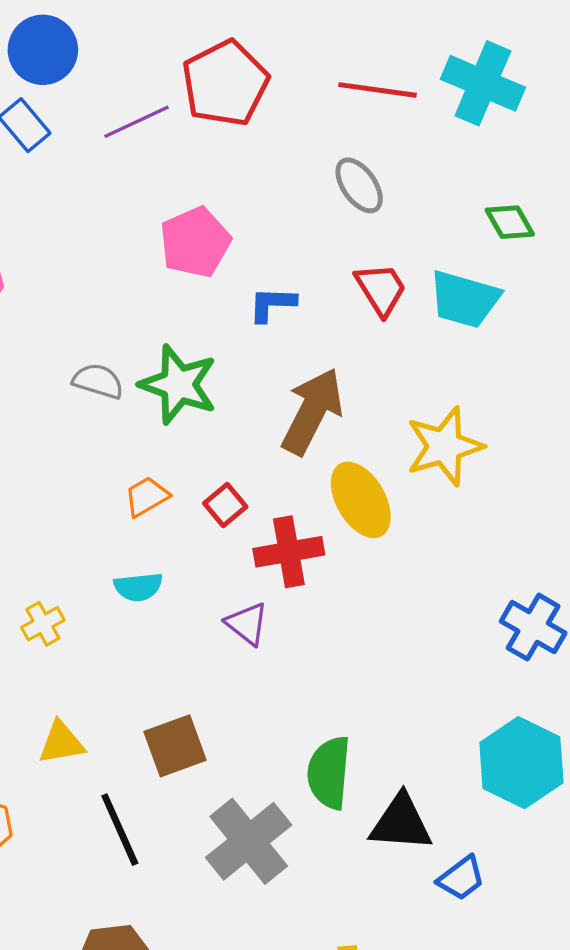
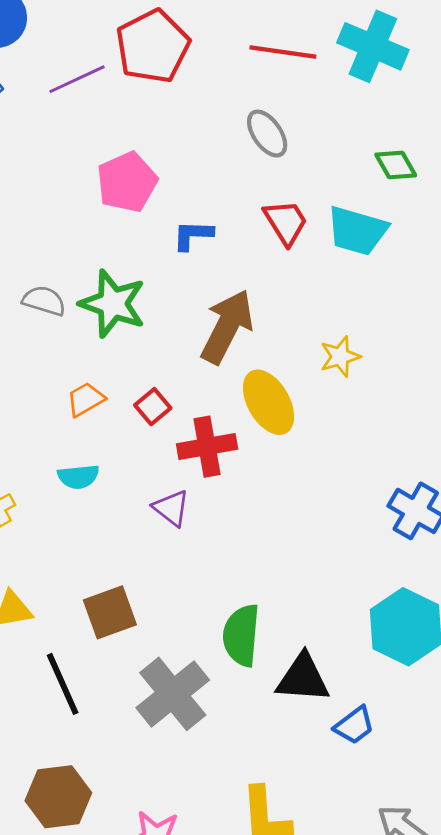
yellow star: (444, 446) -> (340, 357), size x0.6

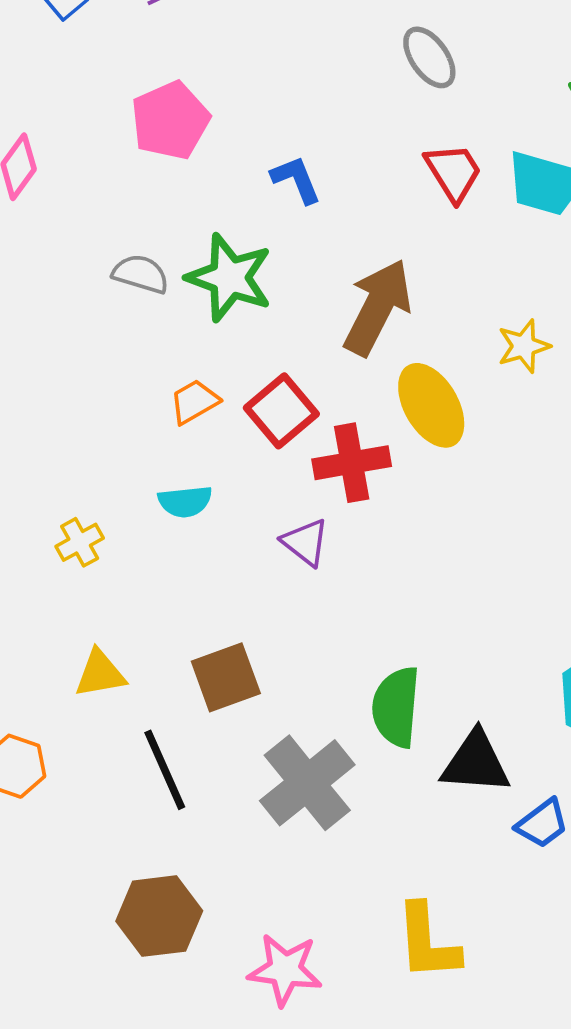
pink pentagon: (127, 182) -> (170, 120), moved
blue L-shape: (193, 235) -> (296, 180), moved, turned 66
red square: (153, 407) -> (281, 411), size x1.5

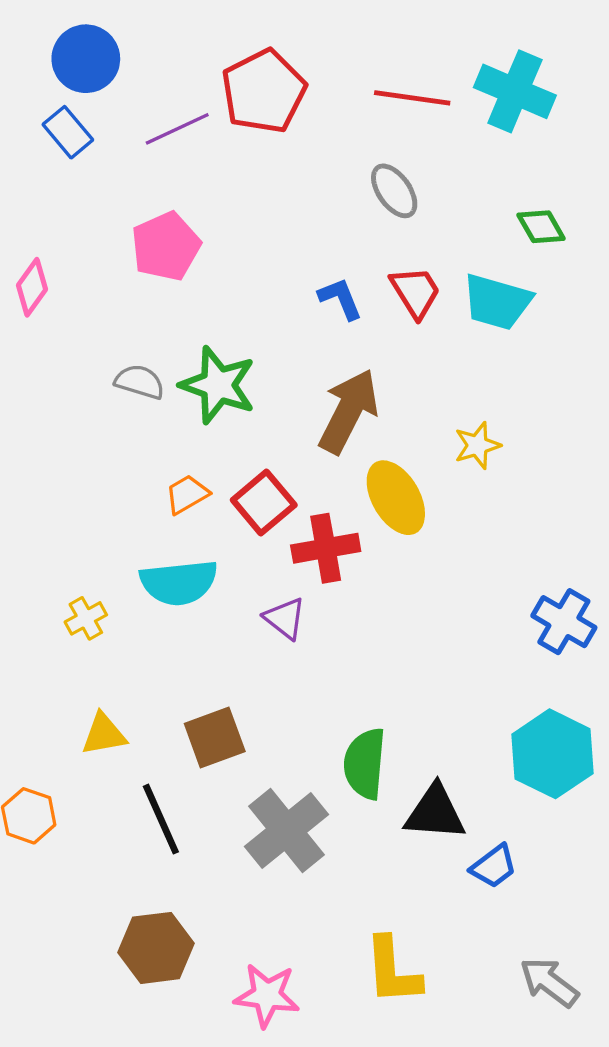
blue L-shape: (296, 180) -> (340, 299), moved
cyan semicircle: (185, 502) -> (179, 582), size x1.6

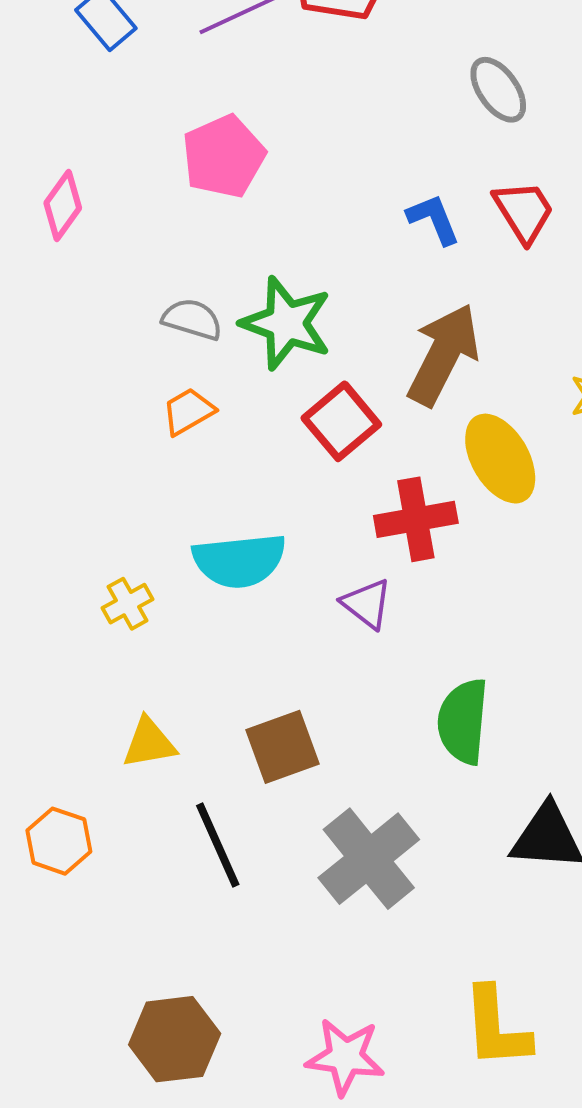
orange trapezoid: (187, 494) -> (188, 411), moved
red square: (264, 503) -> (341, 421), moved
green semicircle: (365, 764) -> (463, 721), moved
brown hexagon: (156, 948) -> (175, 1039), moved

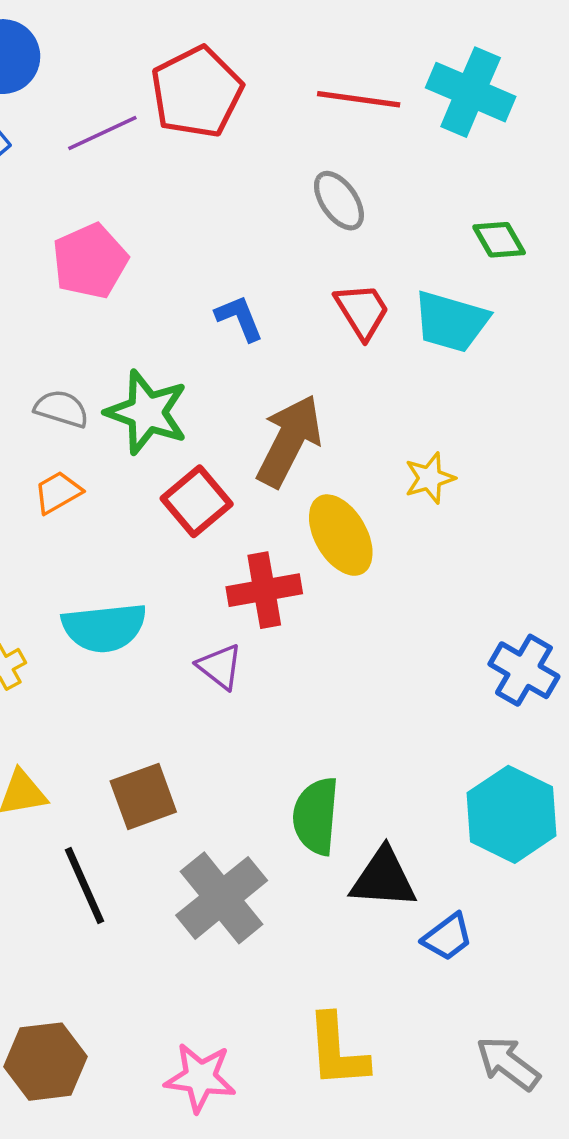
blue L-shape: (434, 219) -> (239, 318), moved
green semicircle: (463, 721) -> (316, 816), moved

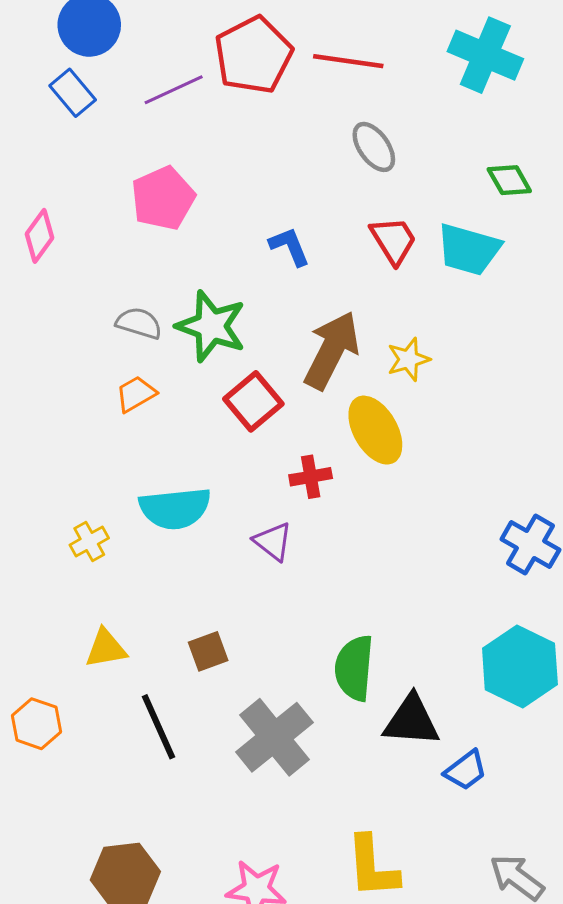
red line: (359, 99) -> (348, 61), moved
yellow star: (430, 478) -> (408, 359), moved
red cross: (264, 590) -> (311, 477), size x0.7
brown square: (143, 797) -> (208, 651), size x0.7

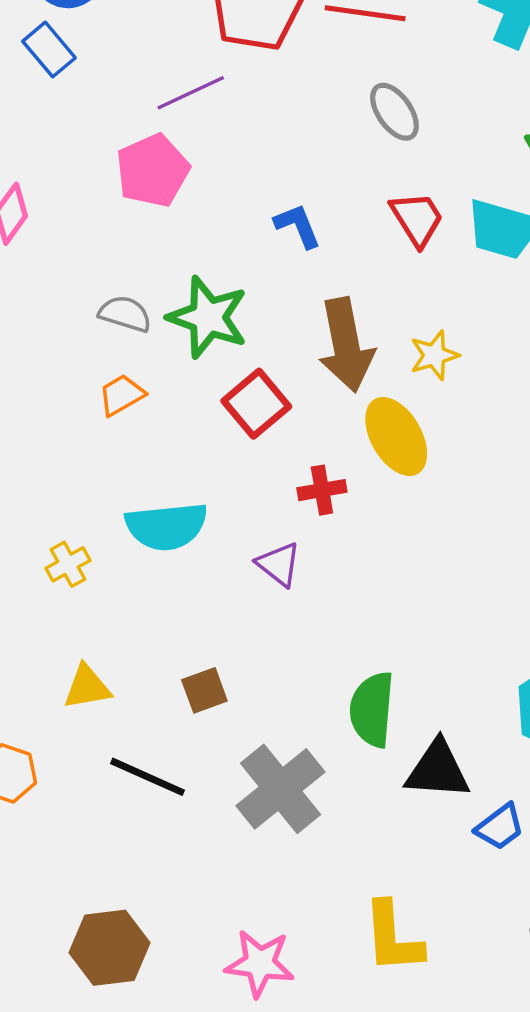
purple line: (174, 90) -> (191, 93), moved
brown arrow: (332, 350) -> (346, 345), turned 142
black line: (159, 727) -> (147, 777), turned -42

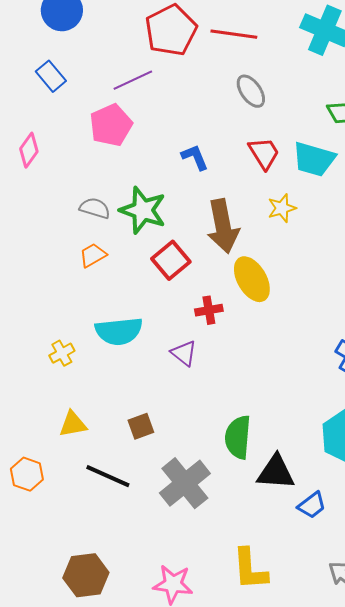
blue rectangle: (49, 50) -> (51, 76), moved
yellow star: (434, 355) -> (282, 208), moved

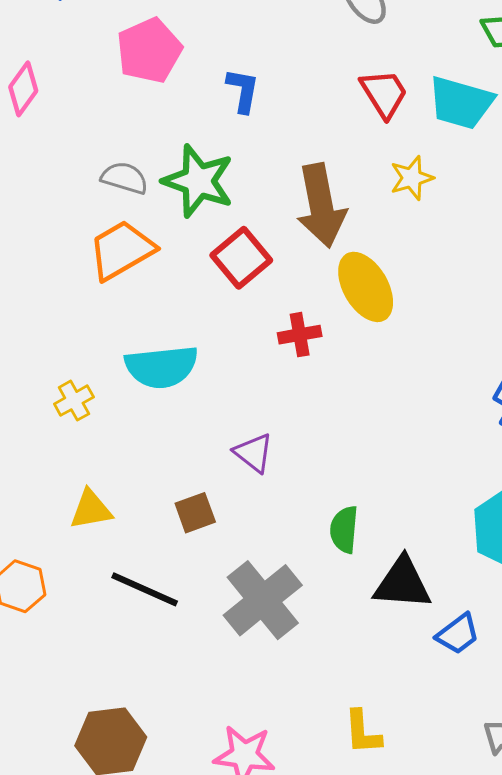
blue L-shape: (195, 157) -> (243, 90), moved, turned 32
orange trapezoid: (93, 255) -> (122, 250), size x1.6
purple triangle: (184, 353) -> (254, 453), moved
green semicircle: (238, 437) -> (344, 530), size x0.7
yellow L-shape: (250, 569) -> (363, 732), size x0.7

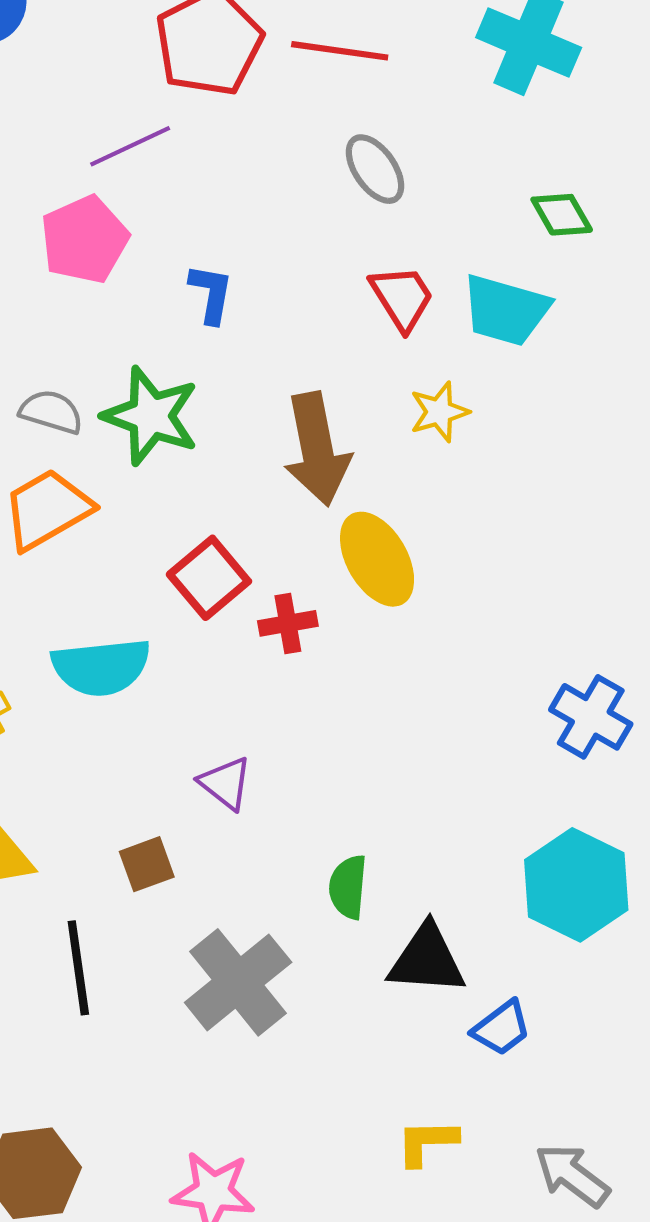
red square: (241, 258) -> (209, 578), moved
black line: (145, 589) -> (78, 968), turned 58
yellow L-shape: (363, 732) -> (427, 1142), moved, turned 93

